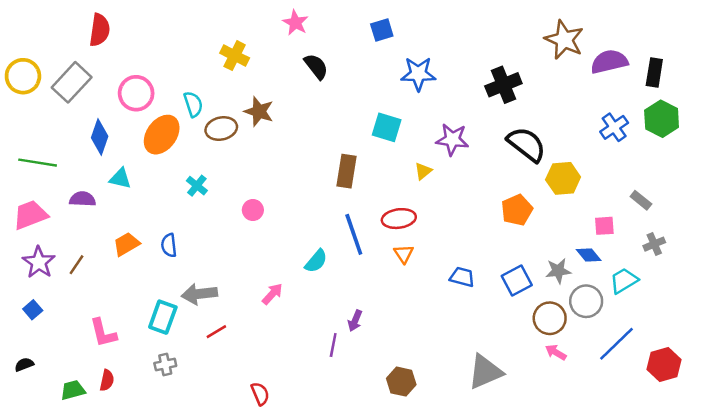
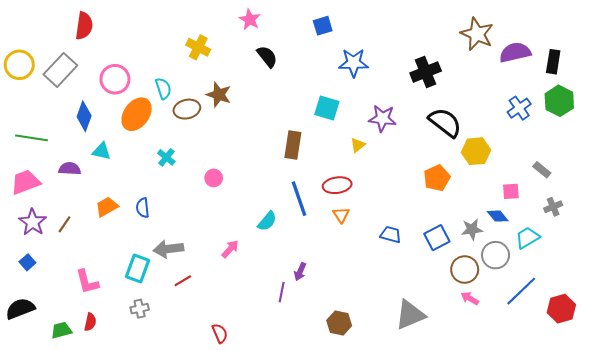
black semicircle: (24, 364) -> (20, 309), size x1.8

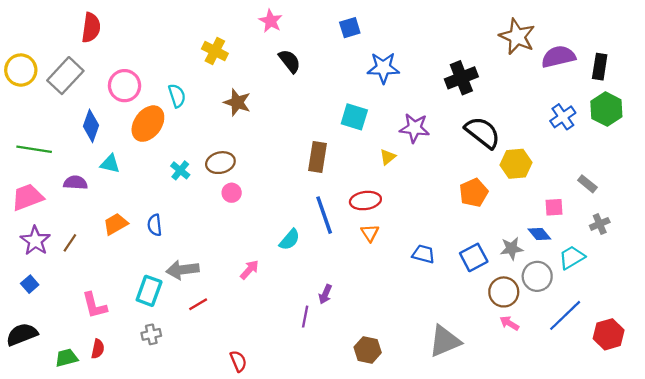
brown ellipse: (187, 109) -> (220, 163), moved

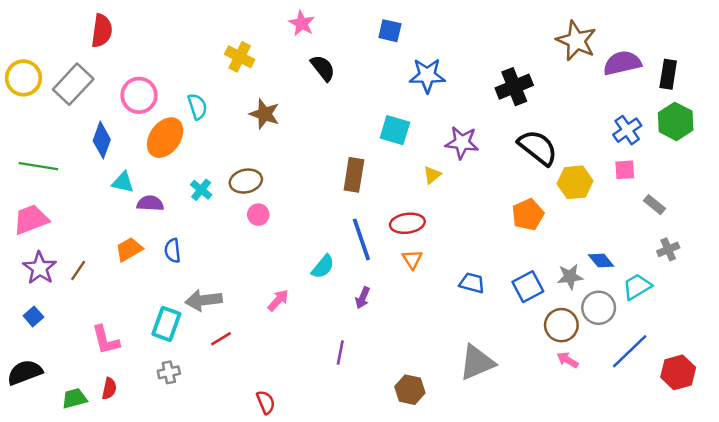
blue square: (350, 28) -> (390, 31), turned 30
purple semicircle: (75, 183) -> (150, 203), moved
pink square: (554, 207) -> (625, 170), moved
purple arrow: (325, 294) -> (363, 298), moved
gray triangle: (445, 341) -> (477, 362), moved

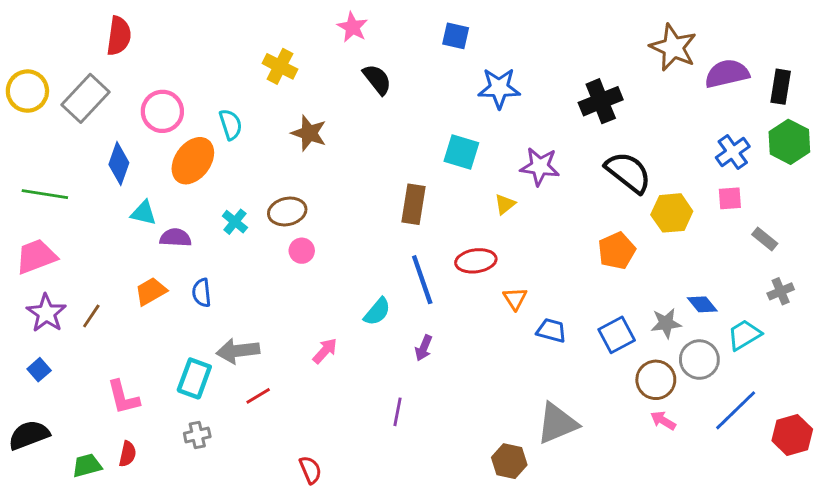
orange triangle: (412, 259) -> (515, 299), moved
brown hexagon: (410, 390) -> (509, 461), moved

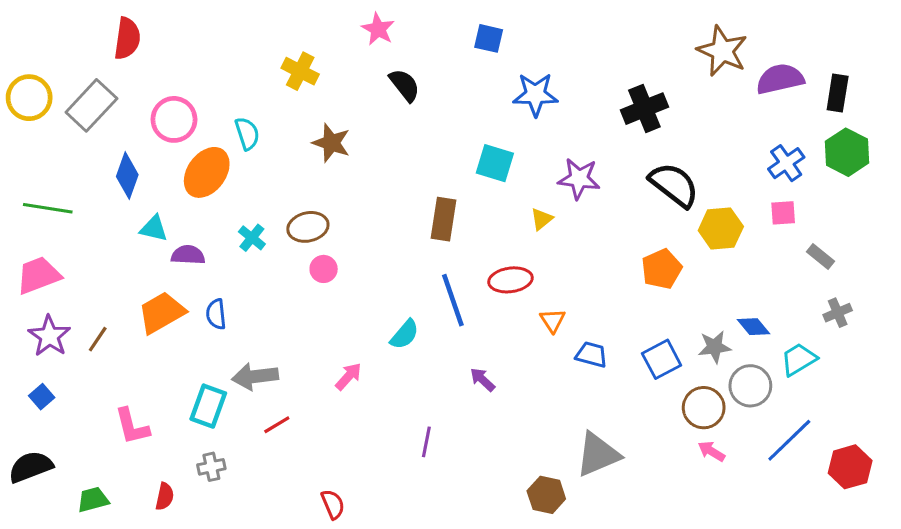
orange trapezoid: (151, 291) -> (162, 313), size x1.4
purple arrow: (424, 348) -> (482, 380), moved, turned 110
red semicircle: (128, 454) -> (165, 496), moved

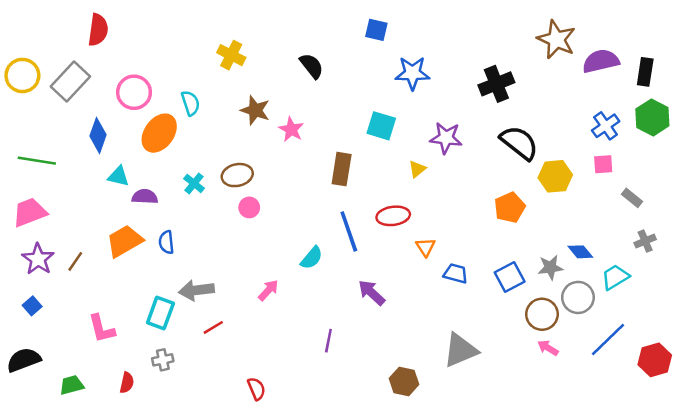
pink star: (378, 29) -> (291, 129), moved
purple arrow: (482, 380) -> (372, 293), size x1.4
brown hexagon: (546, 495) -> (404, 381), moved

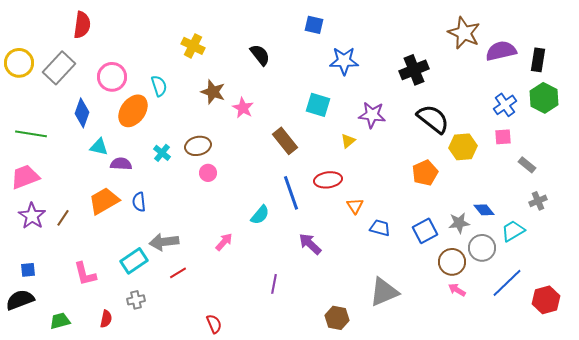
brown rectangle: (342, 169) -> (285, 141), turned -48
blue square: (32, 306) -> (28, 270), moved, turned 35
cyan rectangle: (160, 313) -> (134, 261), turned 36

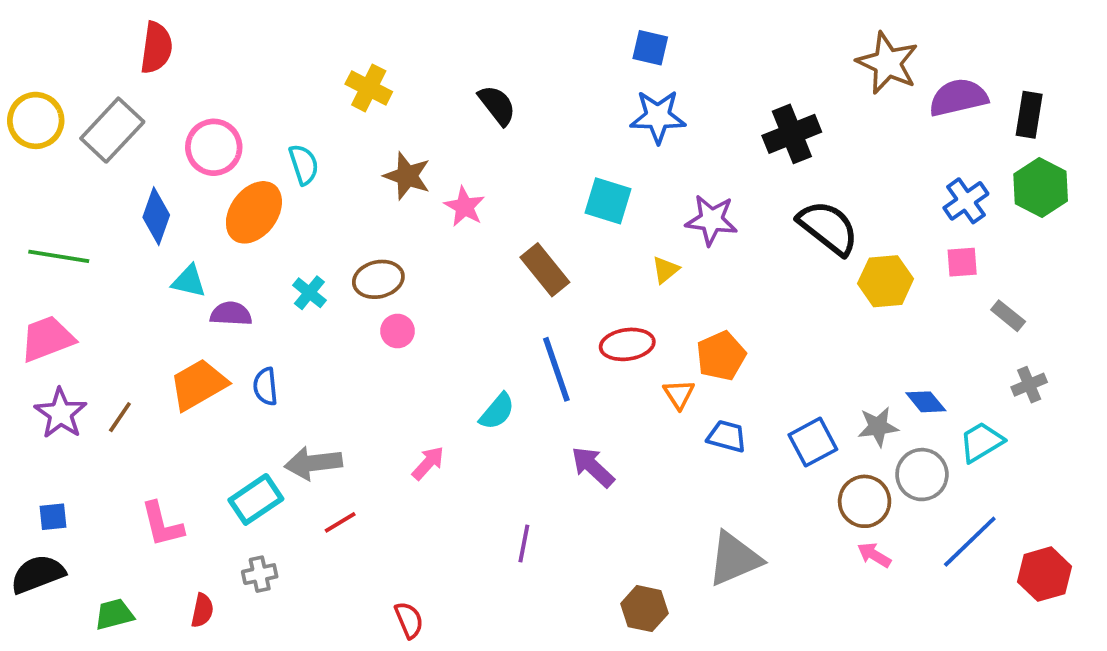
blue square: (314, 25) -> (650, 48), moved
orange pentagon: (425, 173) -> (721, 356), moved

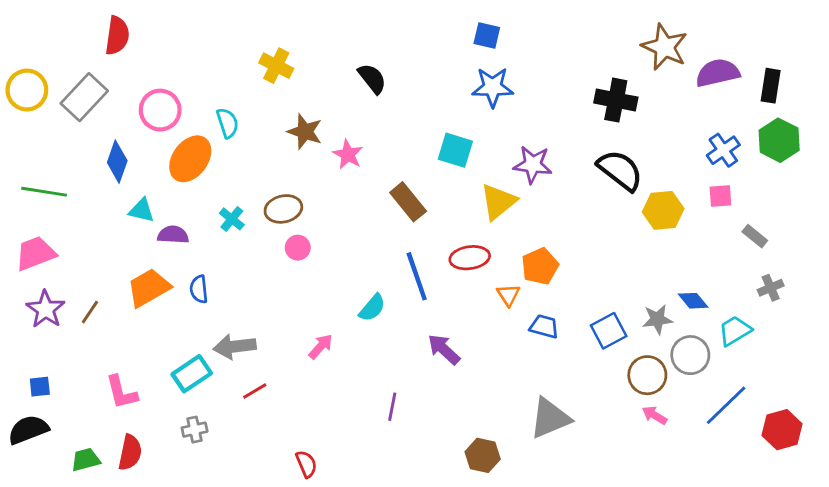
black cross: (792, 134) -> (616, 100), moved, turned 33
yellow triangle: (665, 270) -> (498, 202), size x1.8
red semicircle: (202, 610) -> (130, 453), moved, size x1.4

